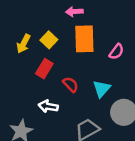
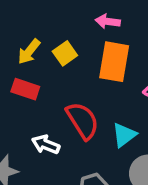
red rectangle: (44, 69) -> (25, 89), moved, turned 66
red semicircle: (71, 84) -> (82, 121), size x1.6

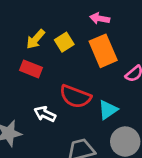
orange rectangle: (114, 62) -> (103, 51), turned -36
red semicircle: (82, 121) -> (75, 96), turned 140

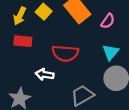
cyan triangle: (108, 110) -> (111, 52), moved

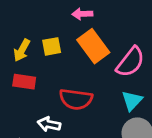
yellow square: (44, 12) -> (52, 46), turned 35
pink semicircle: (108, 21) -> (130, 62), size x1.6

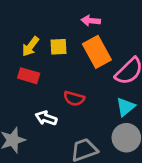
red semicircle: (76, 99) -> (74, 98), size x0.7

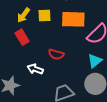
orange rectangle: (97, 52) -> (73, 19), turned -60
red rectangle: (29, 76) -> (22, 37), turned 42

